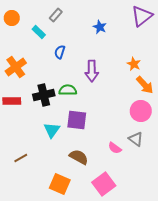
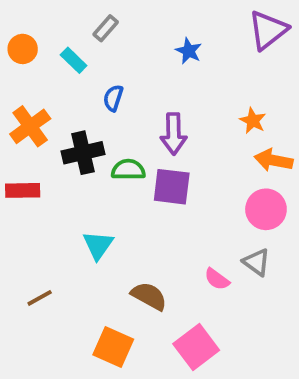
orange circle: (12, 18) -> (23, 49), moved
orange arrow: (145, 85) -> (274, 160), turned 144
black cross: (44, 95) -> (83, 153), moved
purple square: (77, 120) -> (172, 187), moved

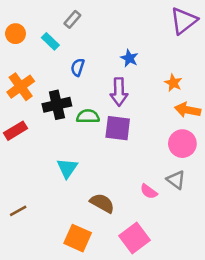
blue star: (189, 51) -> (129, 58), moved
red rectangle: (23, 190) -> (15, 131), turned -30
brown line: (40, 298) -> (18, 211), moved

